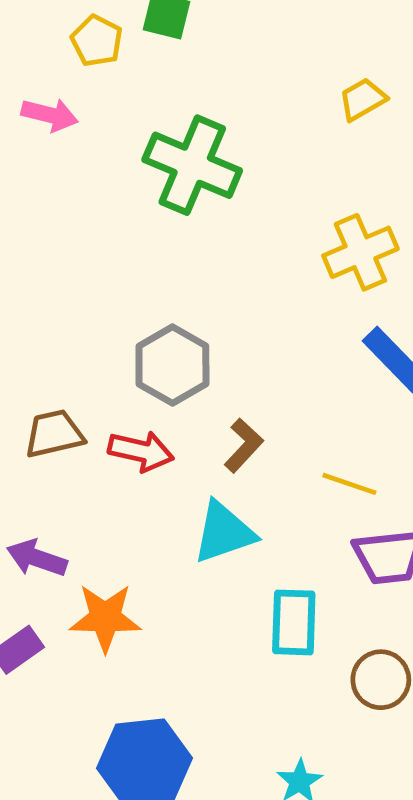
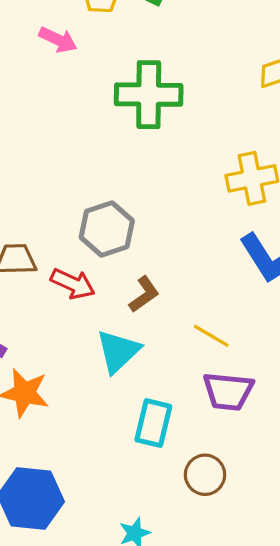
green cross: (192, 165) -> (149, 95), turned -34
cyan triangle: (224, 532) -> (118, 351), turned -36

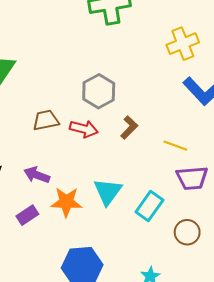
cyan triangle: (118, 351) -> (108, 192), moved
cyan rectangle: (153, 423) -> (149, 206), turned 32

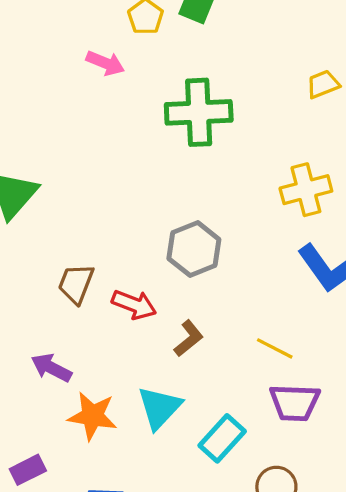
gray hexagon: (99, 91) -> (194, 249), moved
brown trapezoid: (46, 120) -> (76, 284), turned -64
brown L-shape: (129, 127) -> (189, 338), moved
purple rectangle: (27, 215) -> (28, 470), moved

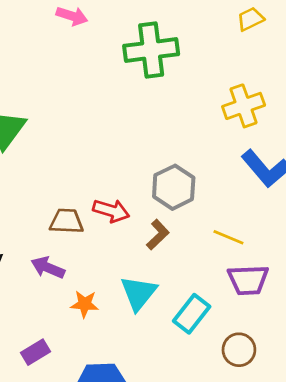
gray hexagon: (194, 249) -> (174, 187), moved
brown trapezoid: (76, 284) -> (67, 221), moved, turned 76
orange star: (92, 416) -> (85, 304), size x0.7

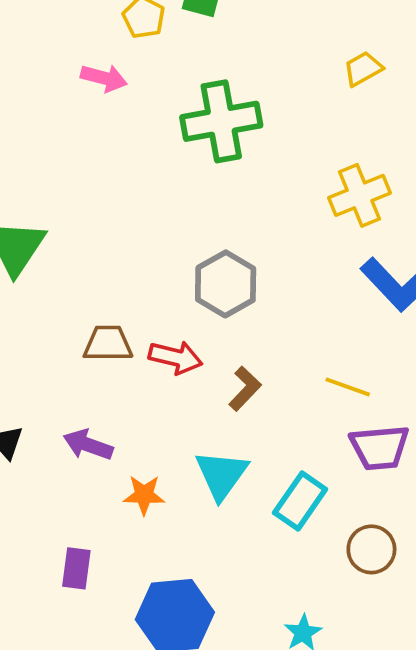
gray hexagon: (174, 187) -> (226, 284), moved
brown trapezoid: (67, 221) -> (108, 344), moved
purple rectangle: (35, 352) -> (76, 568), turned -48

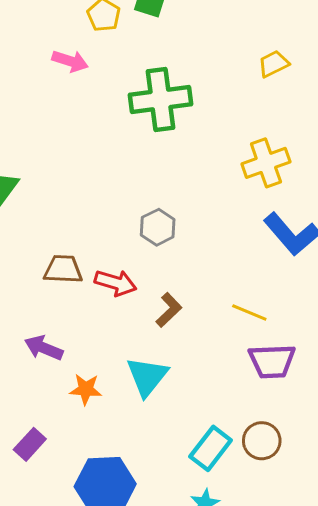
gray hexagon: (226, 284) -> (158, 227), size x0.7
cyan rectangle: (300, 501) -> (211, 448), moved
purple rectangle: (76, 568) -> (30, 444), turned 32

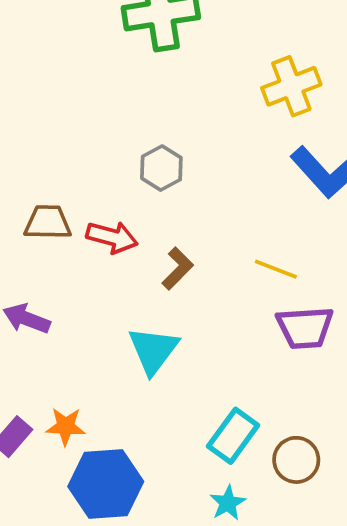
orange star: (86, 389) -> (66, 426), moved
brown circle: (262, 441) -> (296, 460), moved

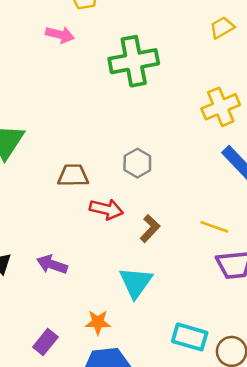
brown trapezoid: (48, 222) -> (73, 176), moved
orange star: (66, 426) -> (98, 322), moved
cyan rectangle: (233, 436) -> (190, 337), turned 72

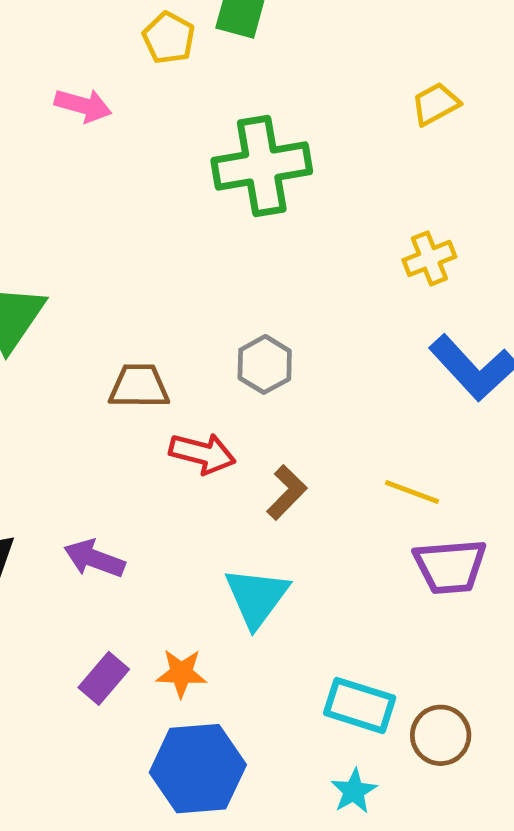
pink arrow: (60, 35) -> (83, 105), moved
yellow cross: (221, 107) -> (429, 258), size x0.7
purple rectangle: (45, 342) -> (104, 678), moved

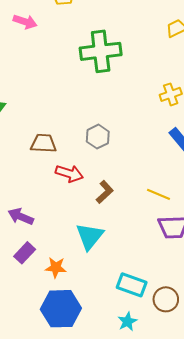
purple rectangle: (104, 678) -> (25, 253), moved

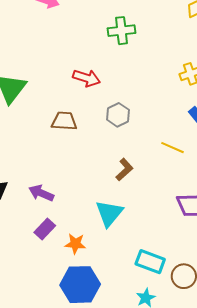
green cross: (101, 51) -> (122, 31), size x0.7
red arrow: (69, 174) -> (86, 78), moved
yellow line: (158, 194) -> (172, 148), moved

